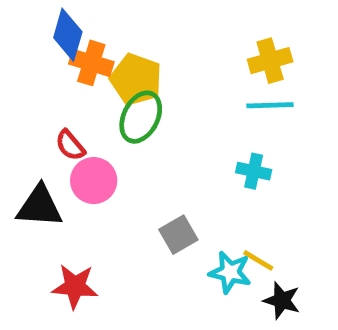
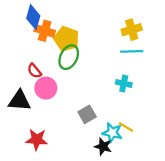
black star: (282, 300) -> (103, 146), moved

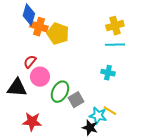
green ellipse: (69, 57) -> (60, 92), moved
red semicircle: (34, 71) -> (30, 62), turned 80

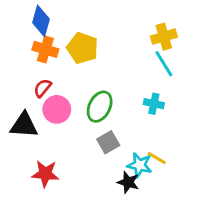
orange cross: (39, 27) -> (45, 49), moved
cyan line: (115, 45) -> (164, 64), turned 60
green ellipse: (60, 92) -> (100, 107), moved

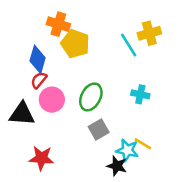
blue diamond: (41, 21) -> (38, 59), moved
orange cross: (45, 49) -> (58, 24), moved
cyan line: (164, 64) -> (129, 45), moved

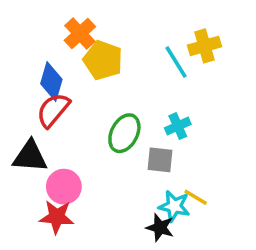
orange cross: (58, 24) -> (80, 33), turned 30
red semicircle: (39, 80) -> (53, 110), size x1.5
cyan cross: (140, 94) -> (178, 126), moved, turned -36
pink circle: (52, 100) -> (64, 187), moved
gray square: (99, 129) -> (160, 160), moved, turned 36

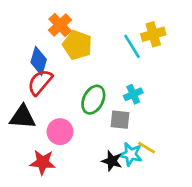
pink circle: (64, 187) -> (60, 132), moved
black star: (160, 228) -> (112, 161), moved

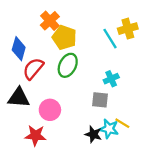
blue diamond: (39, 61) -> (19, 49), moved
green ellipse: (93, 100) -> (68, 65), moved

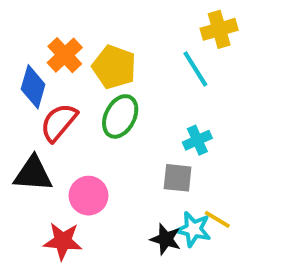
orange cross: (50, 21) -> (65, 55), moved
yellow cross: (128, 29) -> (219, 29), moved

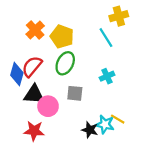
blue diamond: (33, 87) -> (17, 74), moved
black triangle: (33, 174) -> (34, 94), moved
gray square: (178, 178) -> (75, 93), moved

